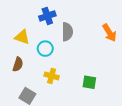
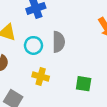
gray semicircle: (67, 32) -> (59, 42), moved

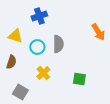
yellow cross: (41, 76) -> (43, 73), turned 32

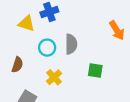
yellow triangle: (15, 36) -> (26, 23), moved
green square: (79, 79) -> (95, 70), moved

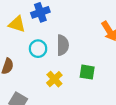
yellow cross: (54, 77) -> (54, 79), moved

